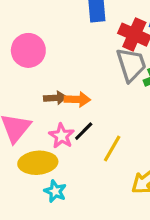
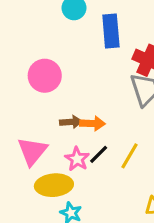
yellow line: (112, 149) -> (129, 156), moved

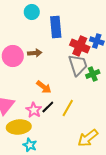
brown arrow: (71, 122) -> (35, 53), moved
orange arrow: (92, 123) -> (44, 87), turned 35

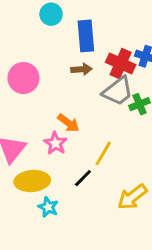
brown arrow: (35, 53) -> (81, 69), moved
gray trapezoid: (78, 65) -> (118, 91), turned 70
black line: (48, 107) -> (83, 178), moved
pink star: (34, 110) -> (55, 143), moved

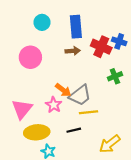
cyan circle: (51, 14) -> (42, 22), moved
gray trapezoid: (118, 91) -> (80, 95), moved
yellow line: (103, 153) -> (89, 112), turned 54
black line: (83, 178) -> (74, 130), turned 32

